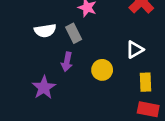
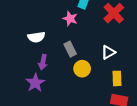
gray rectangle: (74, 33) -> (70, 49), moved
purple arrow: (67, 62) -> (43, 62), moved

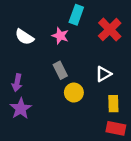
white semicircle: (36, 37) -> (24, 37), moved, turned 42
purple arrow: (43, 62) -> (17, 83), moved

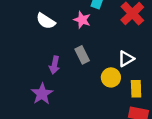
purple arrow: (17, 83) -> (55, 65), moved
yellow circle: (74, 93) -> (111, 77), moved

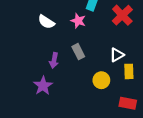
yellow circle: (111, 77) -> (101, 80), moved
yellow rectangle: (136, 89) -> (129, 71), moved

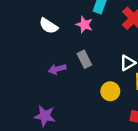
purple arrow: (54, 60) -> (57, 69), turned 64
purple star: (43, 86) -> (45, 116), moved, turned -30

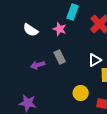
yellow circle: (110, 91) -> (81, 93), moved

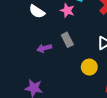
yellow circle: (81, 93) -> (89, 67), moved

